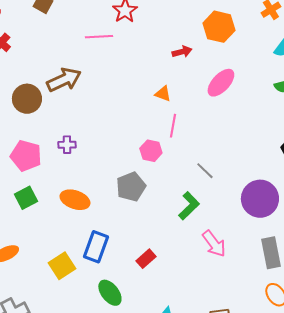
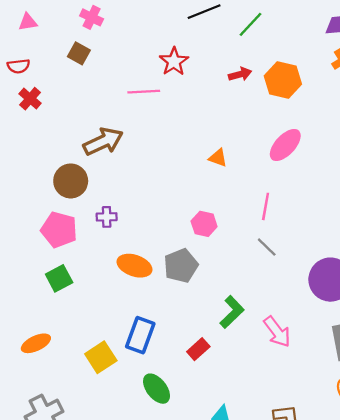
red arrow: (182, 52) -> (240, 74), moved
brown circle: (27, 99) -> (71, 181), moved
pink line: (173, 126) -> (266, 206), moved
orange ellipse: (75, 200) -> (134, 266), moved
green L-shape: (189, 206) -> (232, 312), moved

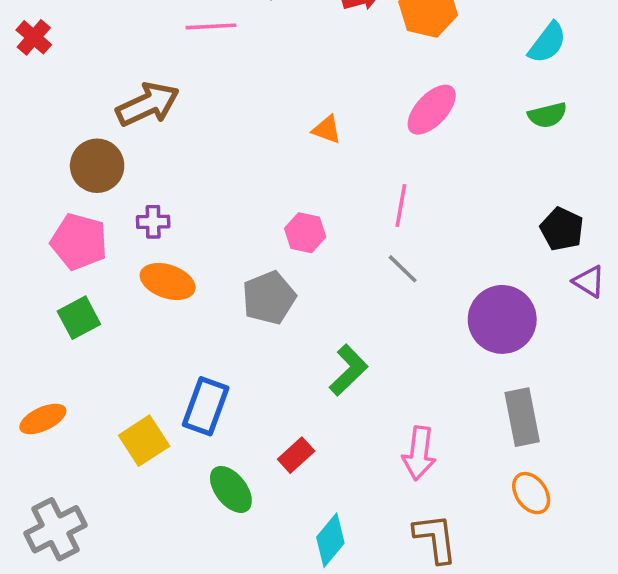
orange ellipse: (134, 266) -> (168, 281), moved
pink arrow: (277, 332) -> (419, 453), moved, turned 44
red rectangle: (198, 349) -> (296, 455), moved

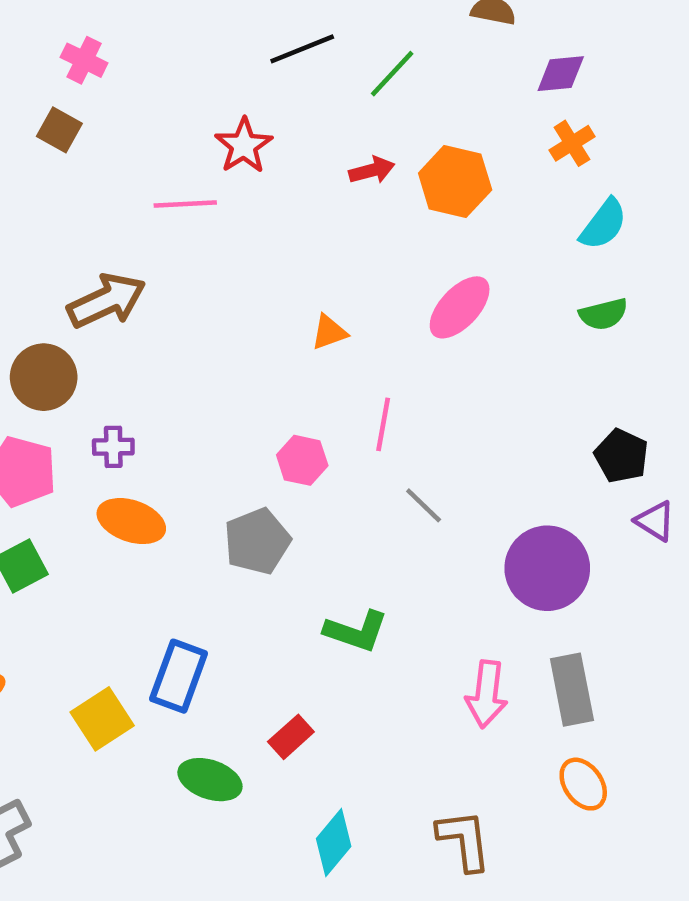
orange triangle: (327, 130) -> (329, 332), turned -40
pink line: (401, 206) -> (383, 424), moved
green L-shape: (348, 370) -> (356, 631), turned 63
pink arrow: (419, 453) -> (487, 694), moved
green ellipse: (231, 489) -> (210, 780), turned -33

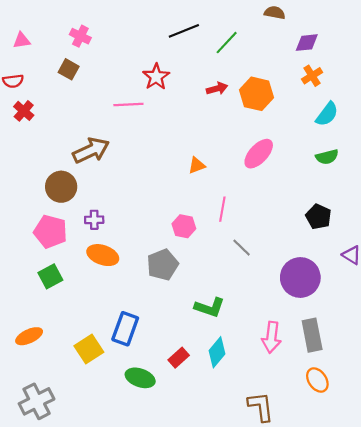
black pentagon: (621, 456) -> (318, 217), moved
cyan diamond: (334, 843) -> (217, 352), moved

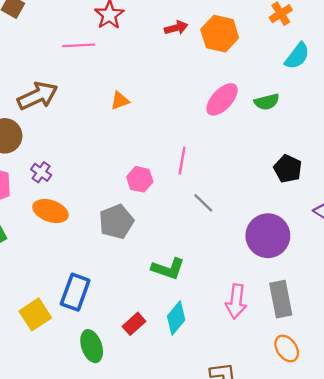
green semicircle: (327, 157) -> (267, 102), moved
orange triangle: (197, 165) -> (120, 101), moved
purple cross: (94, 220) -> (41, 172), turned 36
green ellipse: (140, 378) -> (92, 346), turned 52

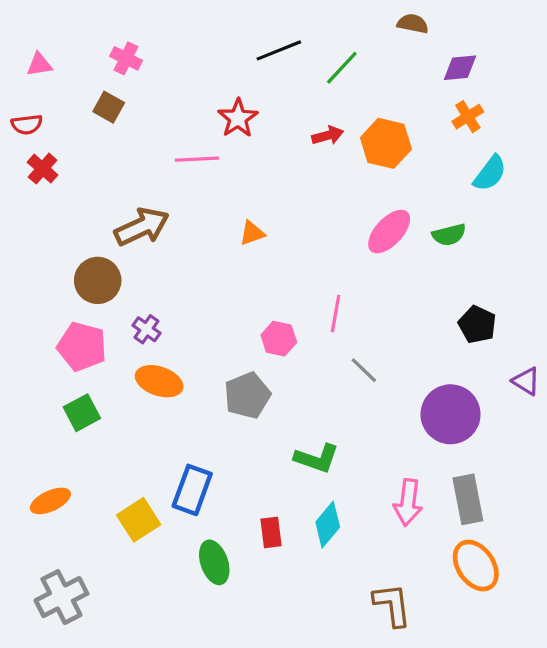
red rectangle: (134, 324) -> (271, 532), turned -55
orange ellipse: (287, 348) -> (476, 566), size x1.4

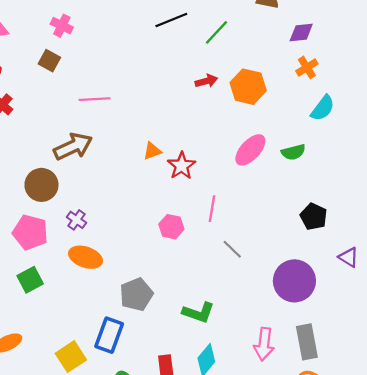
red star: (238, 118) -> (182, 166), moved
pink line: (197, 159) -> (95, 99), moved
gray pentagon: (247, 395) -> (136, 294), moved

